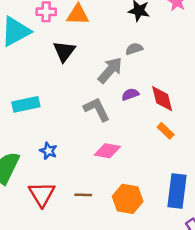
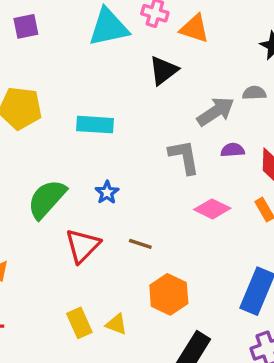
pink diamond: (107, 151) -> (212, 209), moved
brown line: (83, 195) -> (140, 244), moved
orange hexagon: (128, 199) -> (169, 294), moved

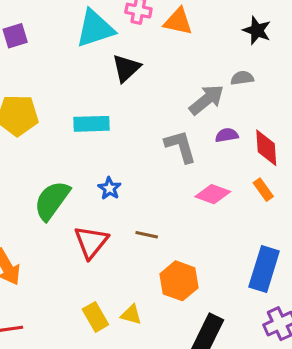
black triangle: (164, 70) -> (126, 68), moved

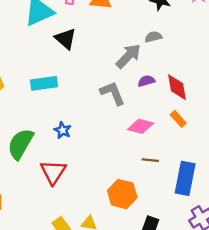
black triangle: (126, 68) -> (66, 39), turned -30
brown line: (147, 235) -> (150, 160), moved

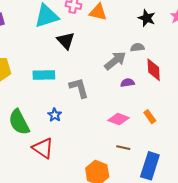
red diamond: (177, 87) -> (154, 70), moved
gray L-shape: (113, 93) -> (79, 88), moved
green semicircle: (20, 144) -> (19, 122), turned -64
red triangle: (53, 172) -> (43, 148), turned -35

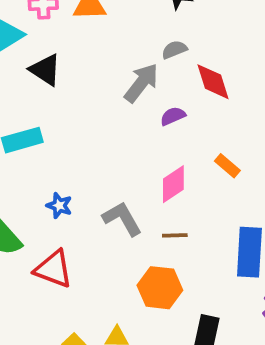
gray L-shape: (79, 88) -> (122, 219), moved
pink diamond: (119, 119) -> (173, 184), turned -40
brown line: (123, 148) -> (175, 235), moved

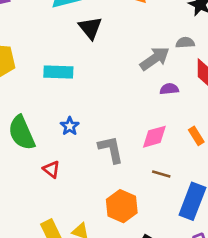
brown line: (175, 235) -> (161, 174), moved
red triangle: (54, 269) -> (51, 169), size x0.6

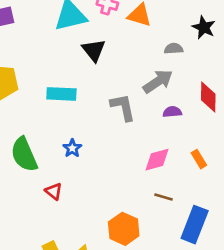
gray semicircle: (185, 43) -> (174, 49), moved
gray L-shape: (111, 149) -> (123, 107), moved

